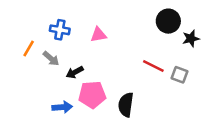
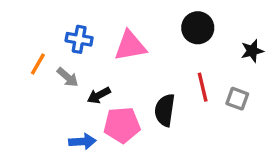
black circle: (168, 21) -> (198, 28), moved
pink triangle: (98, 35) -> (130, 46), size x1.5
red line: (153, 66) -> (203, 87), turned 50
black semicircle: (126, 105) -> (165, 110), moved

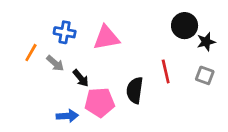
black circle: (198, 28) -> (185, 26), moved
black arrow: (99, 95) -> (81, 78), turned -102
gray square: (237, 99) -> (205, 75), moved

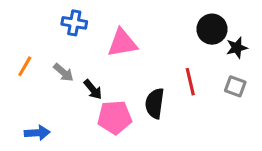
blue cross: (65, 32) -> (74, 23), moved
orange line: (31, 53) -> (25, 66), moved
blue arrow: (67, 116) -> (37, 133), moved

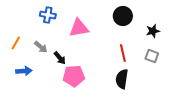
black circle: (212, 29) -> (123, 16), moved
black semicircle: (155, 103) -> (122, 79), moved
blue arrow: (37, 133) -> (24, 71), moved

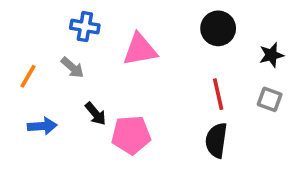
gray arrow: (41, 47) -> (72, 67), moved
black arrow: (60, 58) -> (96, 114), moved

